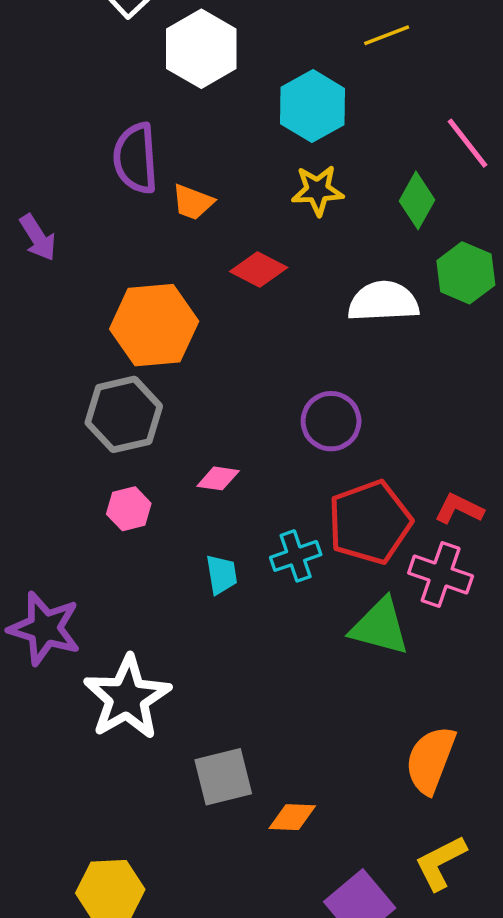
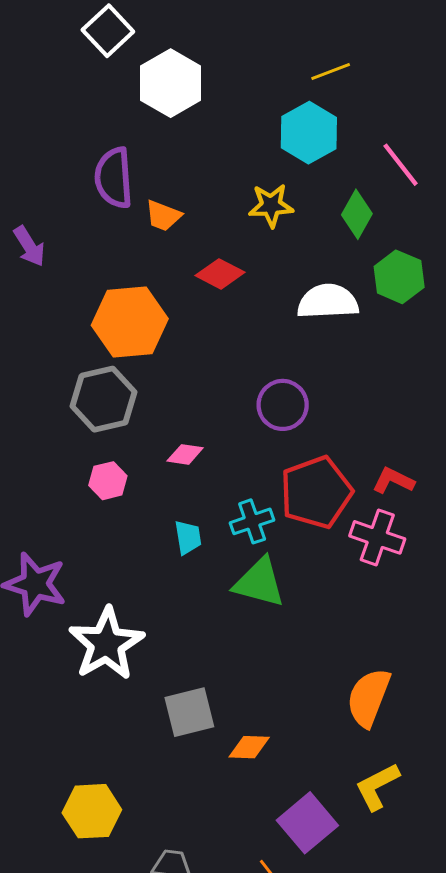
cyan hexagon: (312, 106) -> (309, 133), moved
green triangle: (380, 627) -> (259, 583), moved

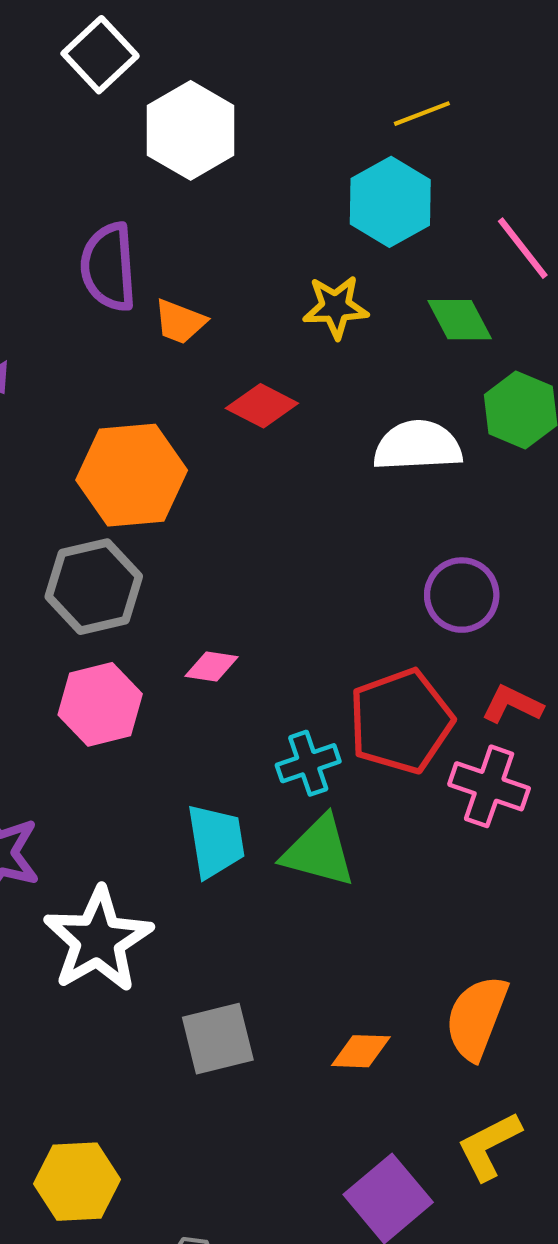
green diamond: (357, 214) -> (460, 320), turned -57
purple circle: (283, 405) -> (462, 595), moved
pink hexagon: (108, 481) -> (100, 704), size x1.5
cyan trapezoid: (188, 537) -> (216, 841), moved, size x1.5
orange diamond: (249, 747) -> (361, 1051), moved

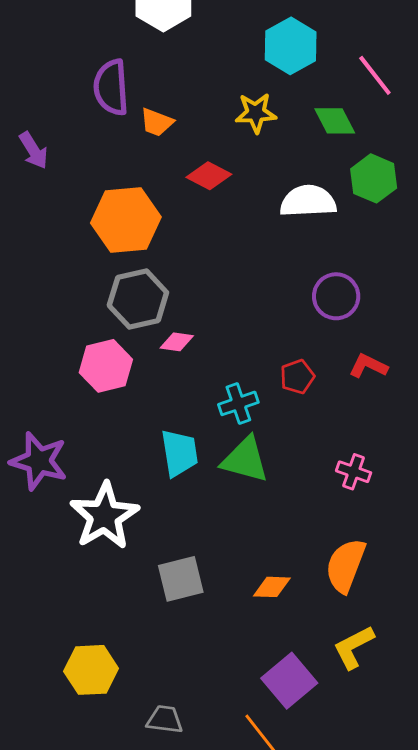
gray hexagon: (94, 587) -> (138, 299), moved
red pentagon: (401, 721) -> (297, 377), size x0.5
pink cross: (489, 786) -> (354, 472), moved, size x0.7

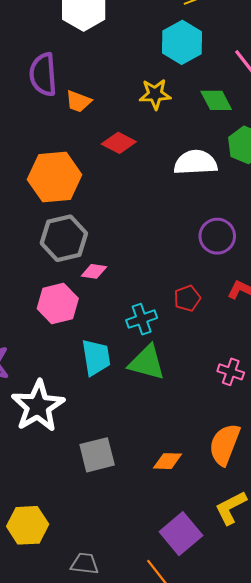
pink hexagon: (106, 366) -> (58, 303), moved

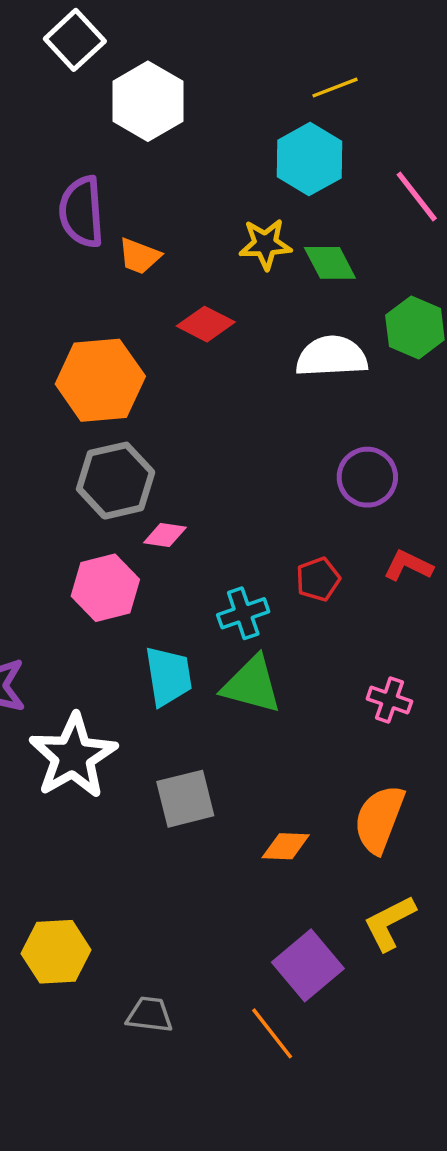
green diamond: (216, 100) -> (330, 263), moved
gray square: (97, 455) -> (185, 799), moved

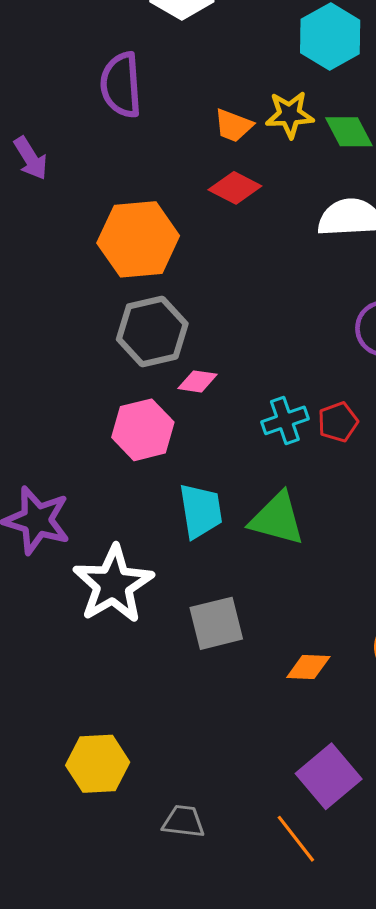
orange trapezoid: (139, 256) -> (233, 125), moved
cyan cross: (243, 613) -> (285, 420), moved

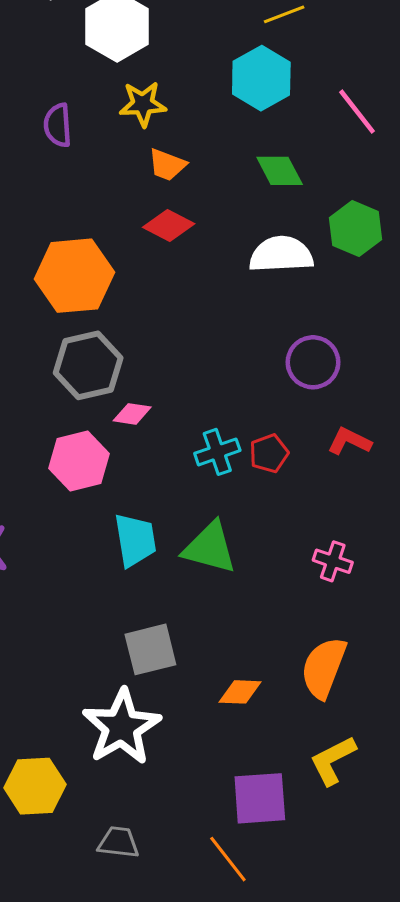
purple semicircle: (121, 85) -> (58, 125), size x0.7
yellow star: (290, 115) -> (143, 104), moved
white star: (113, 584) -> (122, 727), moved
purple square: (329, 776) -> (260, 798), turned 36

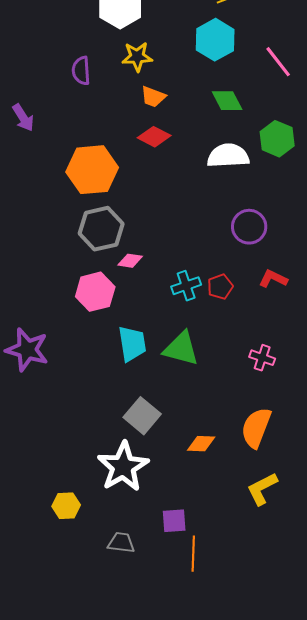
gray square: (150, 649) -> (142, 416), turned -36
yellow hexagon: (35, 786) -> (66, 506), size x0.7
purple square: (260, 798) -> (174, 521), moved, size x0.7
orange line: (228, 859) -> (193, 554), turned 40

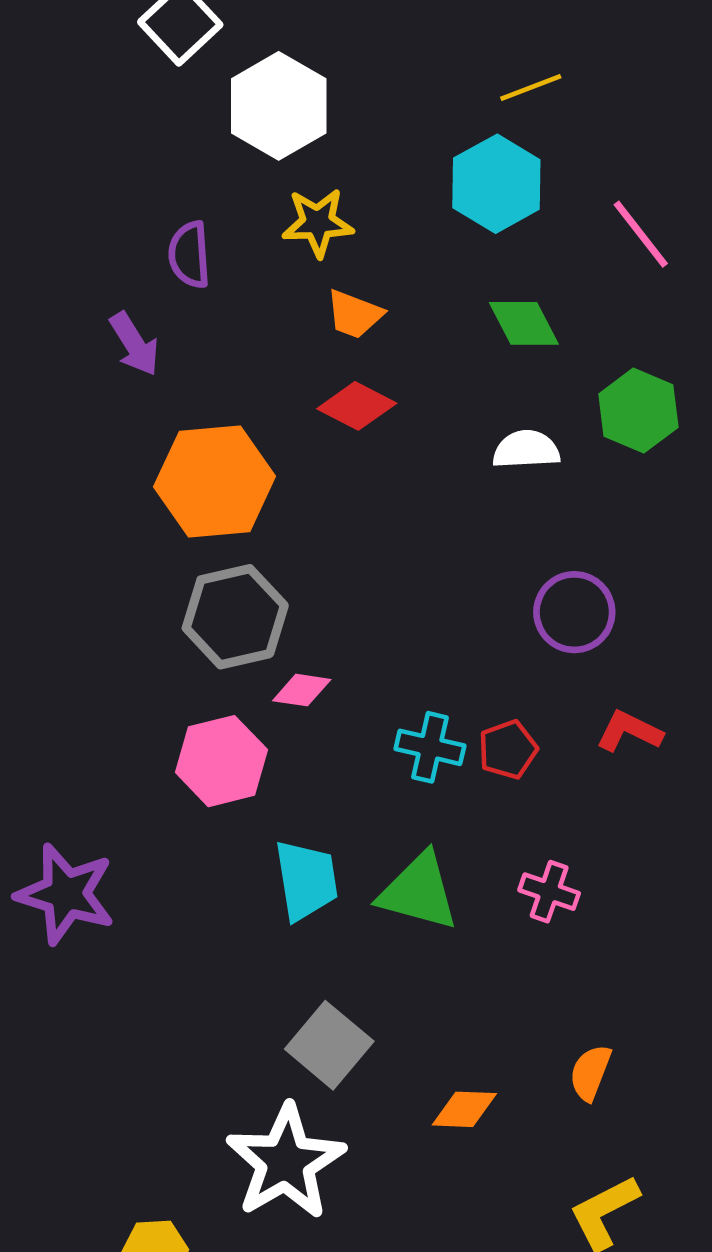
purple arrow: (23, 118) -> (134, 344), moved
white semicircle: (228, 156) -> (526, 449), size x0.7
cyan cross: (186, 286) -> (430, 747), turned 32
pink cross: (262, 358) -> (549, 892), moved
orange semicircle: (256, 428) -> (590, 1073), size x0.6

